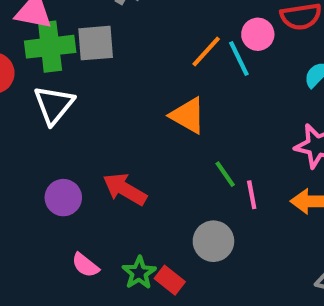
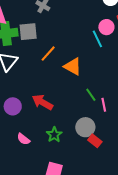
orange line: (206, 51) -> (48, 54), moved
green star: (139, 273) -> (54, 135), moved
red rectangle: (170, 280) -> (95, 141), moved

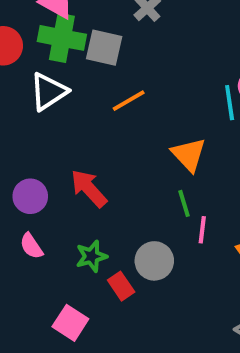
orange triangle: (73, 66) -> (189, 155), moved
purple circle: (13, 106) -> (30, 196), moved
red rectangle: (95, 141) -> (121, 286), moved

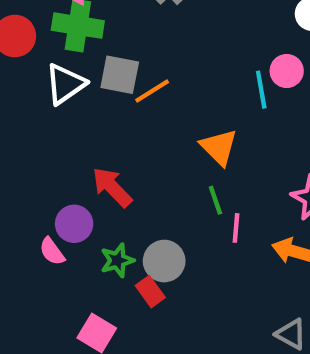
gray square: (104, 48) -> (120, 75), moved
purple circle: (30, 196) -> (74, 224), moved
gray circle: (154, 261) -> (164, 261), moved

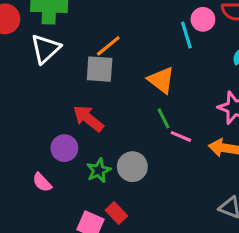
gray square: (120, 75) -> (100, 69), moved
pink line: (236, 228) -> (181, 136), turned -65
pink semicircle: (52, 251) -> (42, 182), moved
red rectangle: (150, 292) -> (116, 213), moved

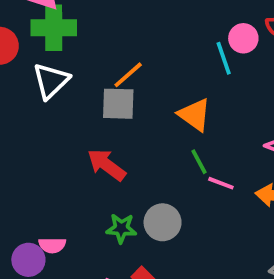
purple circle: (64, 148) -> (28, 260), moved
green star: (99, 170) -> (121, 228), turned 30
pink semicircle: (42, 182) -> (52, 245), turned -45

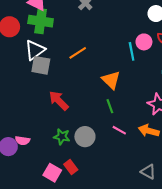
gray square: (118, 104) -> (41, 65), moved
pink line: (221, 183) -> (119, 130), moved

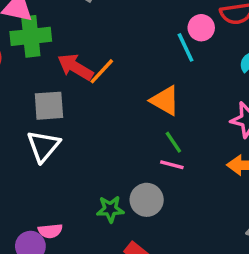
white triangle: (35, 50) -> (43, 146), moved
red arrow: (59, 101) -> (75, 67), moved
pink line: (119, 130) -> (172, 165), moved

